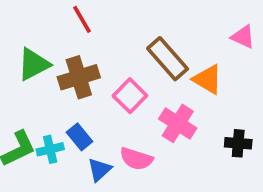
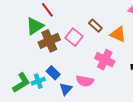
brown rectangle: (168, 59) -> (95, 26), size x0.6
green triangle: (34, 64) -> (35, 26), moved
pink square: (130, 96) -> (74, 37), moved

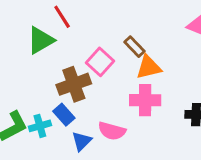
orange triangle: (118, 34) -> (149, 67), moved, turned -42
brown cross: (49, 41) -> (74, 84), moved
pink cross: (105, 60) -> (145, 100), turned -30

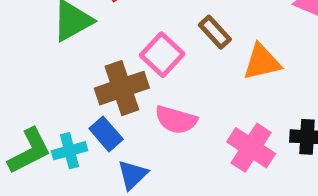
orange triangle: (149, 67) -> (262, 62), moved
pink cross: (145, 100) -> (251, 148), moved, turned 32
pink semicircle: (112, 131) -> (176, 120), moved

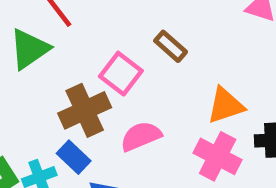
orange triangle: (262, 62) -> (225, 105), moved
pink semicircle: (176, 120) -> (141, 136), turned 147

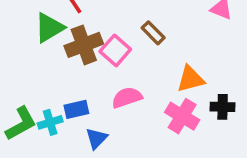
brown cross: (85, 110) -> (84, 45), moved
blue rectangle: (74, 157) -> (76, 109), turned -60

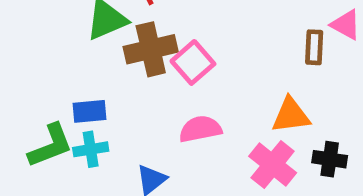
brown rectangle: (153, 33) -> (314, 47), moved, turned 40
blue rectangle: (76, 109) -> (89, 111), moved

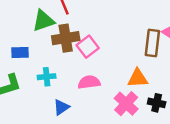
brown rectangle: (314, 47) -> (152, 43), size x1.5
blue rectangle: (89, 111) -> (20, 53), moved
cyan cross: (91, 149) -> (47, 77), moved

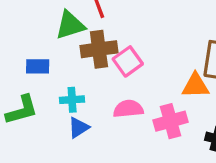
orange triangle: (138, 78) -> (195, 86), moved
pink cross: (126, 104) -> (171, 121), moved, turned 30
blue triangle: (61, 107) -> (79, 128), moved

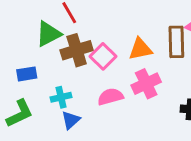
orange triangle: (195, 86) -> (140, 49), moved
pink cross: (171, 121) -> (146, 84), moved

